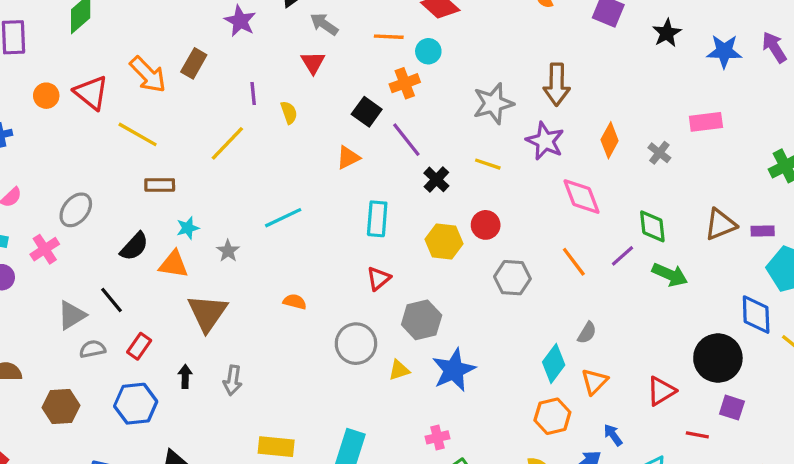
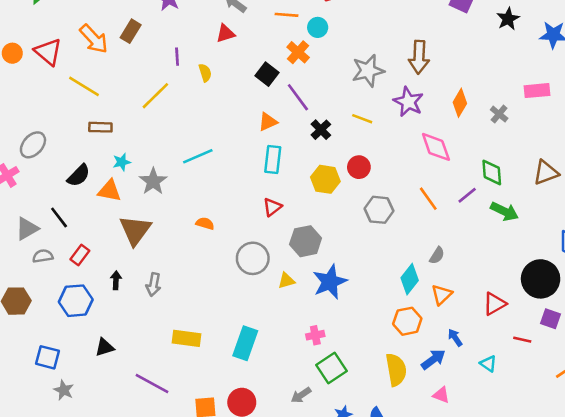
red triangle: (313, 62) -> (225, 33), turned 42
orange cross: (405, 83) -> (298, 52), turned -30
orange triangle: (348, 158) -> (268, 122), moved
gray star: (228, 251) -> (153, 181), size x1.5

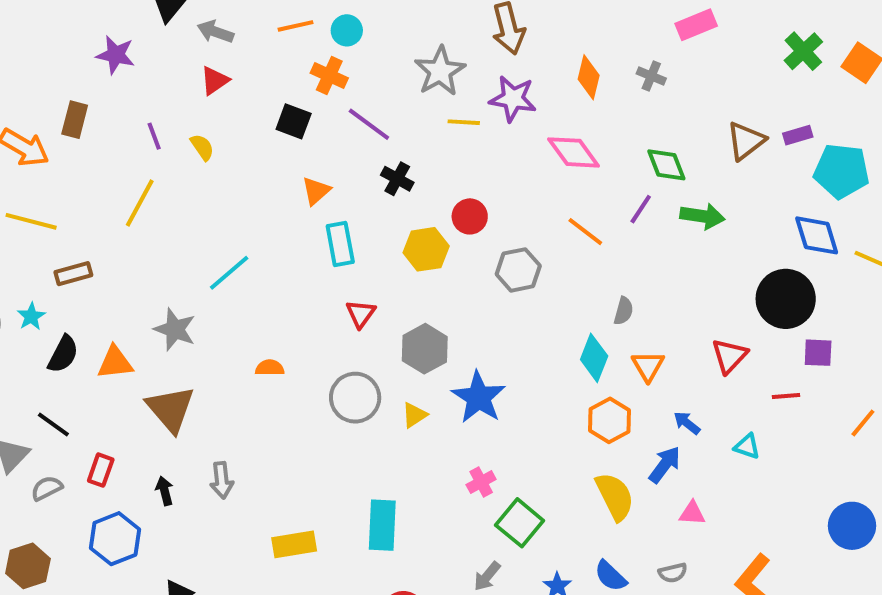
purple line: (298, 97) -> (369, 124), moved
yellow line: (362, 119) -> (464, 122), moved
cyan star: (122, 162) -> (31, 316), moved

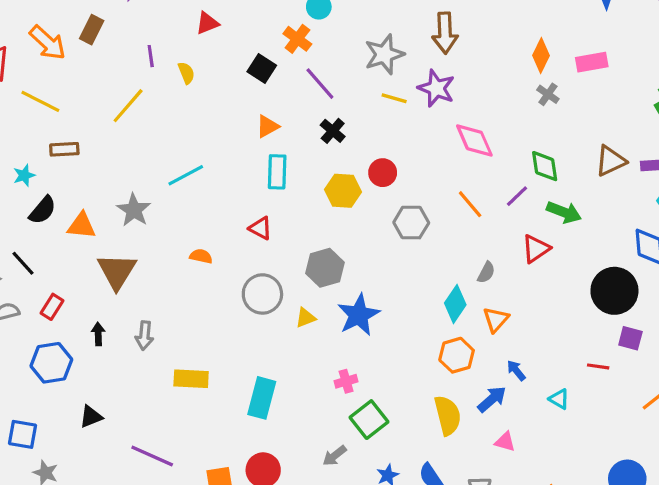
orange diamond: (589, 77) -> (541, 55), moved
red triangle: (361, 314) -> (260, 228), moved, turned -50
red triangle: (729, 356) -> (536, 249), moved
yellow rectangle: (294, 544) -> (191, 379), moved

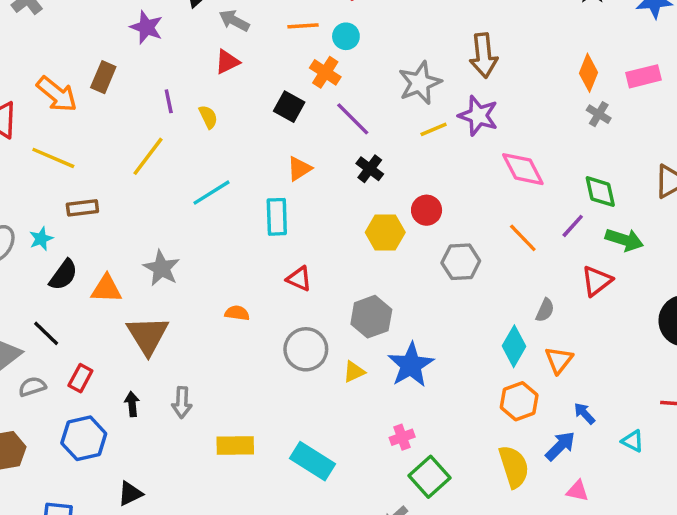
yellow line: (394, 98) -> (434, 129), turned -35
cyan rectangle: (277, 172) -> (277, 217), moved
cyan line: (186, 175) -> (212, 193), moved
cyan rectangle: (262, 398) -> (313, 461), turned -69

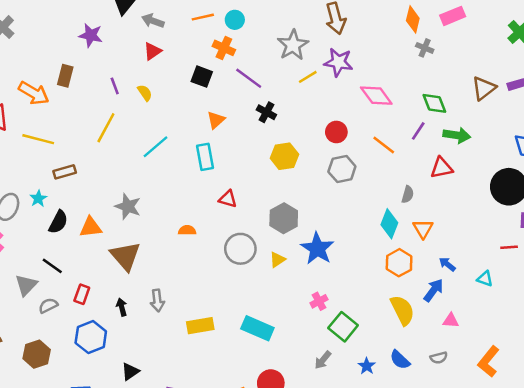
red circle: (427, 210) -> (336, 132), moved
red triangle: (597, 281) -> (442, 168), turned 35

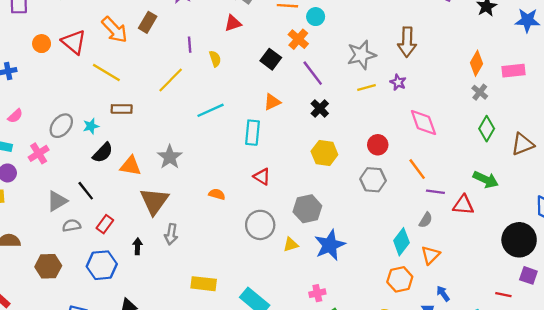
purple star: (338, 62) -> (398, 82), size x0.6
green diamond: (434, 103) -> (487, 129), moved, turned 35
purple line: (418, 131) -> (435, 192), moved, turned 48
gray arrow: (157, 300) -> (171, 234), moved

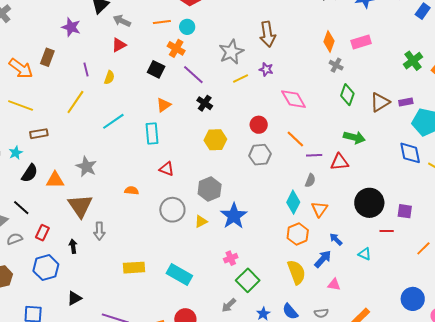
yellow semicircle: (215, 59) -> (109, 77), turned 48
black circle: (519, 240) -> (369, 203), moved

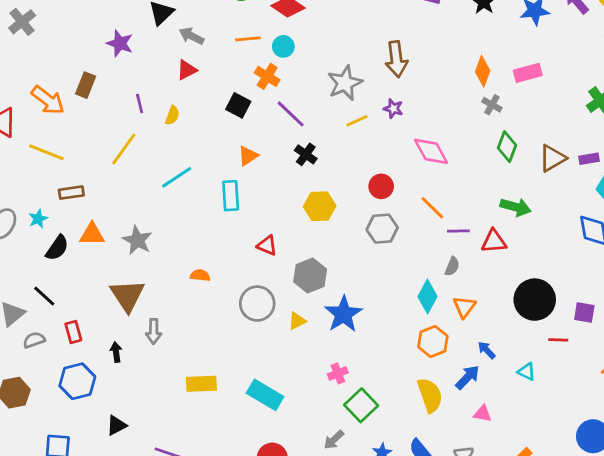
red triangle: (167, 169) -> (267, 246), moved
orange triangle: (55, 180) -> (92, 234), moved
red rectangle: (42, 233) -> (73, 332), turned -42

